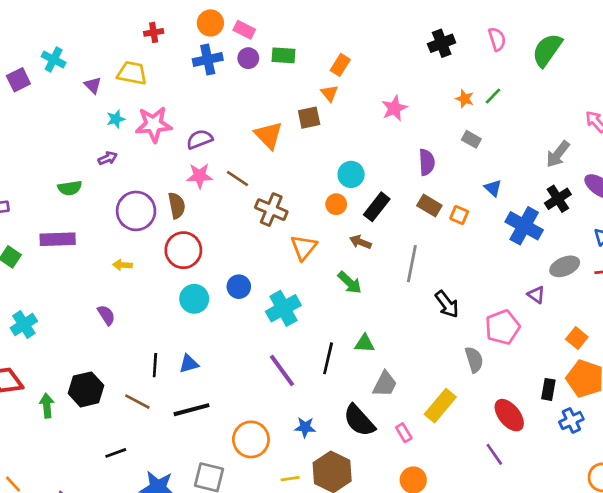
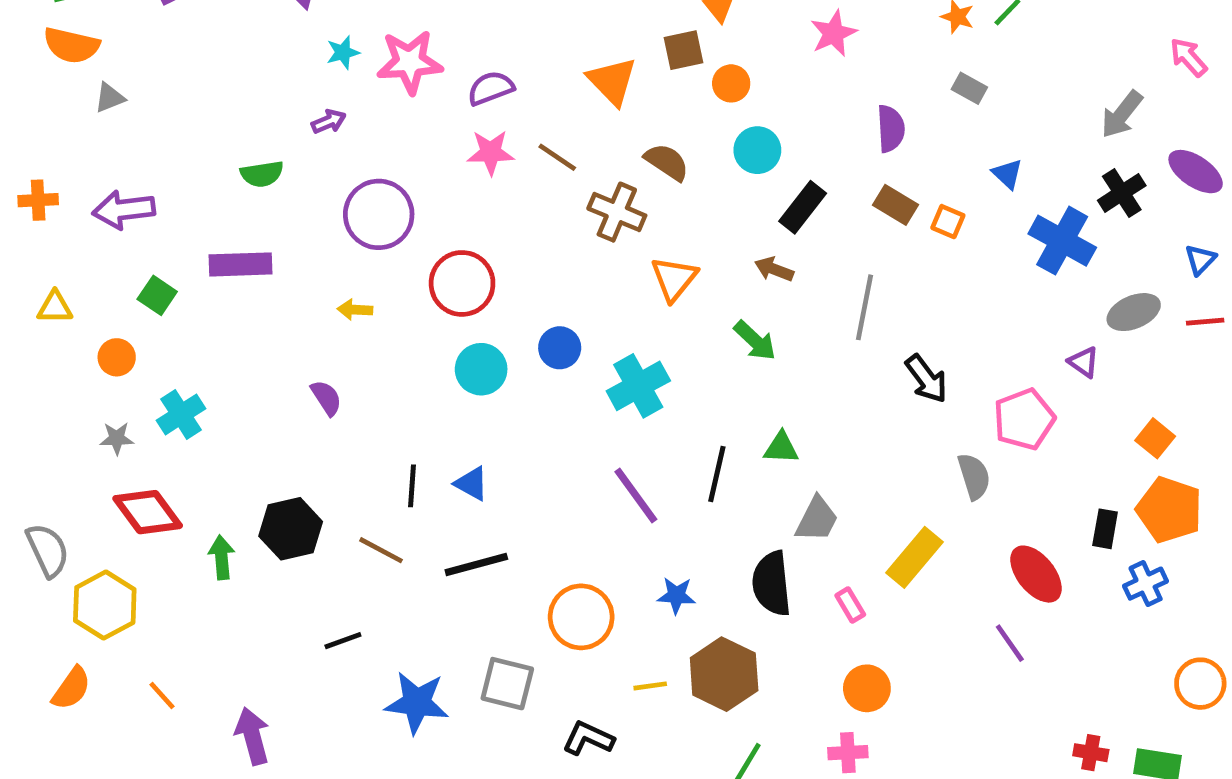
orange circle: (336, 204) -> (731, 83), moved
brown semicircle: (177, 206) -> (667, 162), moved, turned -45
blue triangle: (189, 364) -> (472, 484), turned 45
black semicircle: (359, 421) -> (772, 584), turned 36

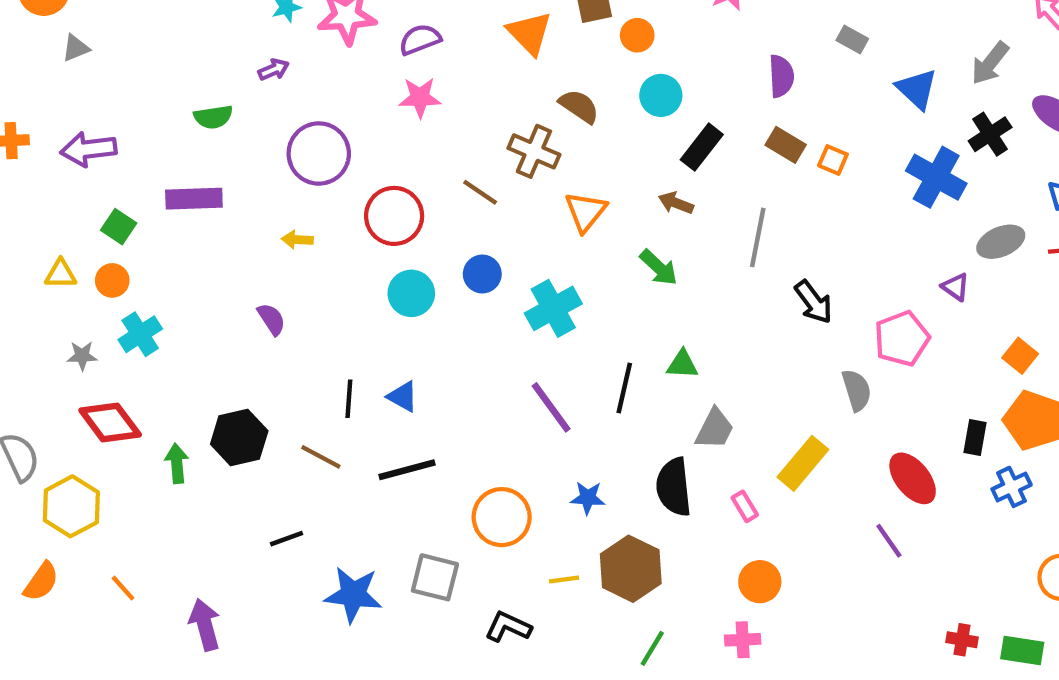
brown line: (557, 157) -> (480, 192), moved
blue triangle: (1007, 174) -> (917, 89), moved, size x1.5
yellow triangle: (55, 307) -> (61, 274), moved
orange circle: (117, 357) -> (112, 280), moved

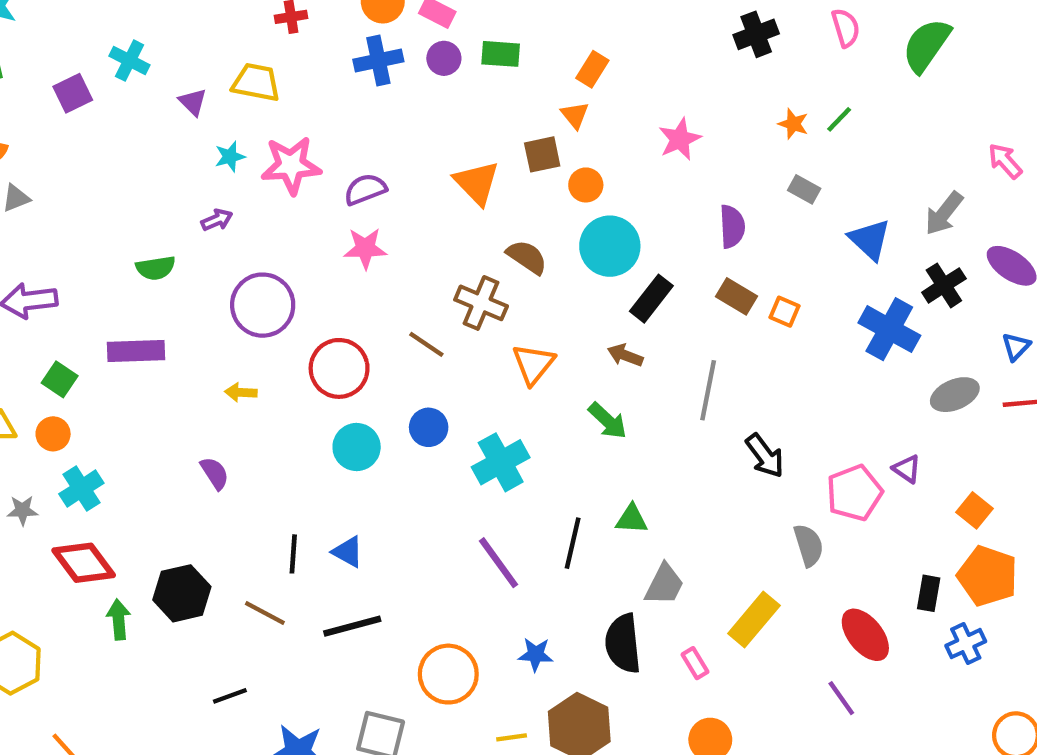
cyan circle: (661, 95) -> (610, 246), size x1.4
purple triangle: (956, 287) -> (907, 469), moved
red diamond: (110, 422) -> (84, 563), moved

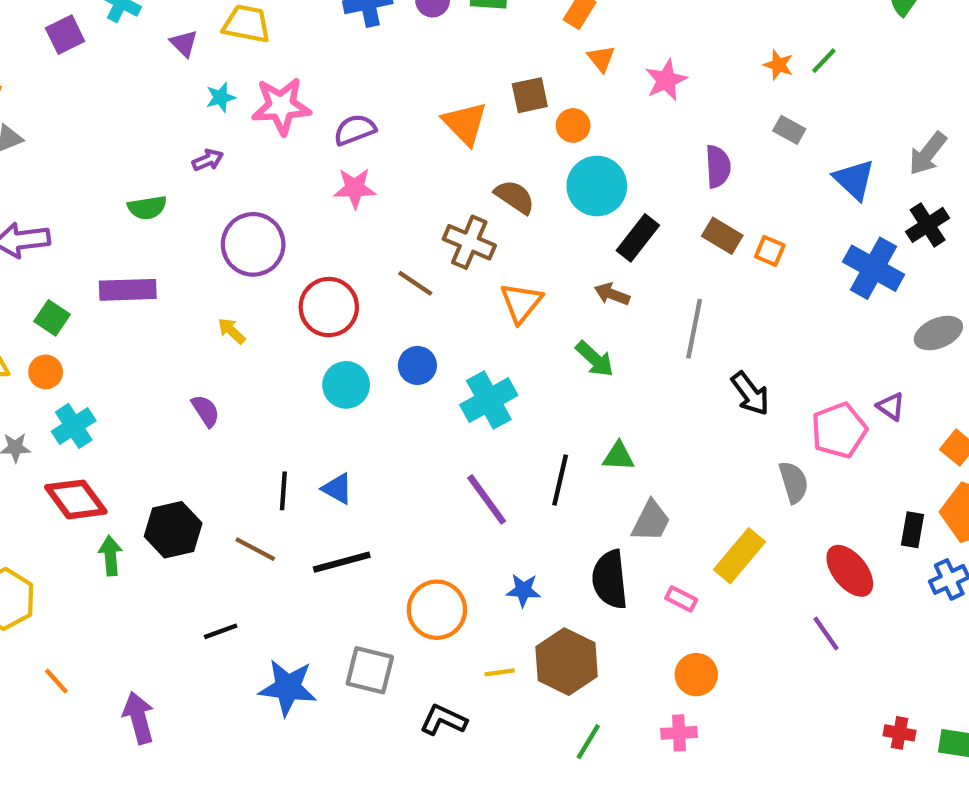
orange triangle: (575, 115) -> (601, 58), moved
yellow arrow: (241, 392) -> (232, 331), turned 40
pink rectangle: (695, 663) -> (681, 599), turned -32

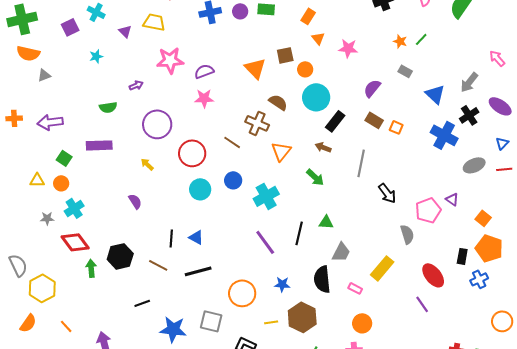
pink star: (666, 80) -> (348, 48), turned 30
cyan star: (221, 97) -> (96, 56), moved
purple semicircle: (718, 167) -> (372, 88), turned -138

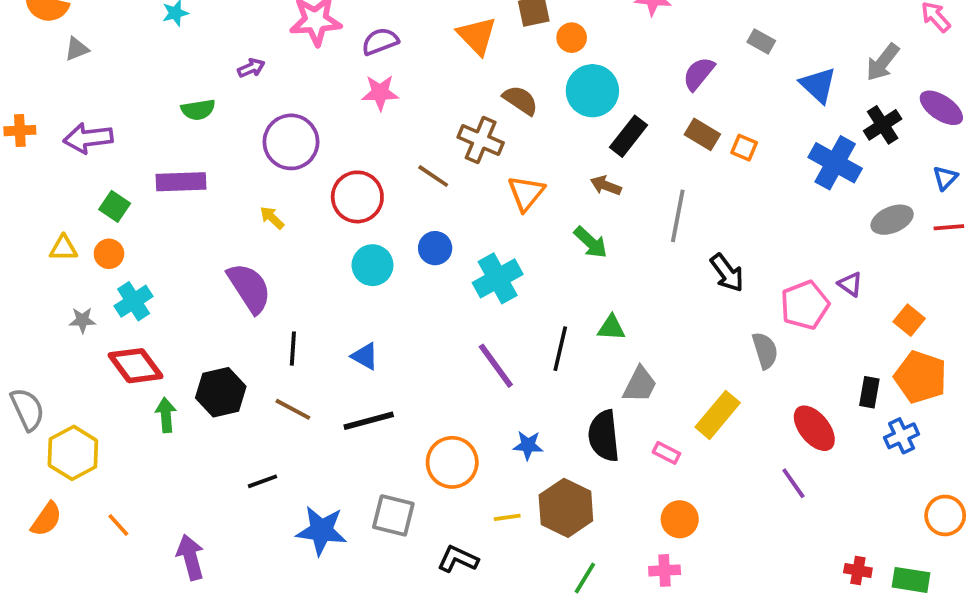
purple semicircle: (135, 201) -> (249, 288), size x1.8
black line: (171, 238) -> (293, 349), moved

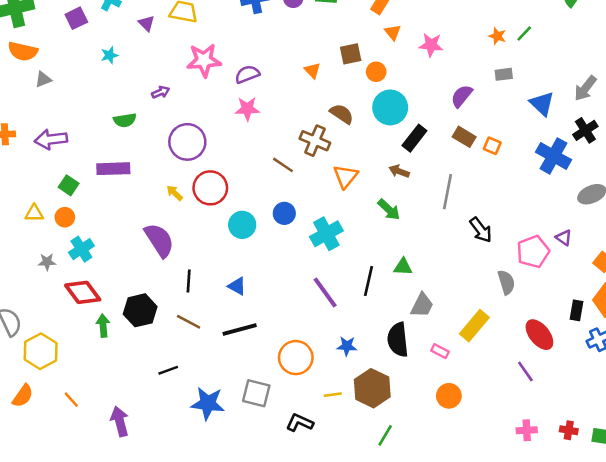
orange triangle: (477, 36) -> (312, 70), size x0.6
gray rectangle: (761, 41) -> (504, 74), turned -36
red circle: (357, 197) -> (210, 188), moved
pink cross: (665, 570) -> (527, 430), moved

